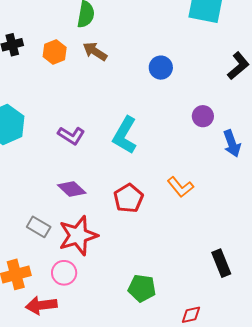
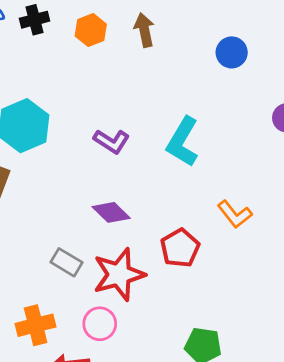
brown arrow: (95, 51) -> (144, 30), turned 45
orange L-shape: (180, 187) -> (235, 214), moved
red pentagon: (128, 198) -> (180, 248), moved

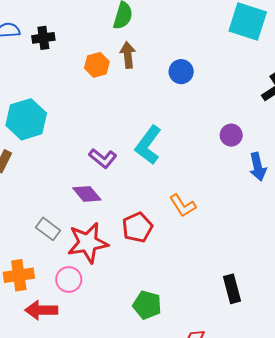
orange hexagon: (91, 30) -> (97, 65), moved
blue circle: (232, 52) -> (181, 72), moved
purple L-shape: (112, 141) -> (103, 158), moved

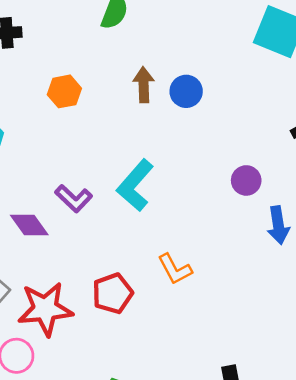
brown arrow: (128, 55) -> (144, 85), moved
orange hexagon: (97, 65) -> (64, 91), moved
purple diamond: (87, 194) -> (29, 225), moved

